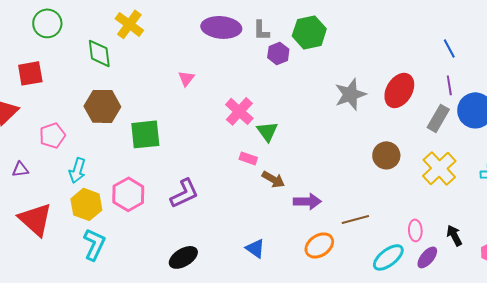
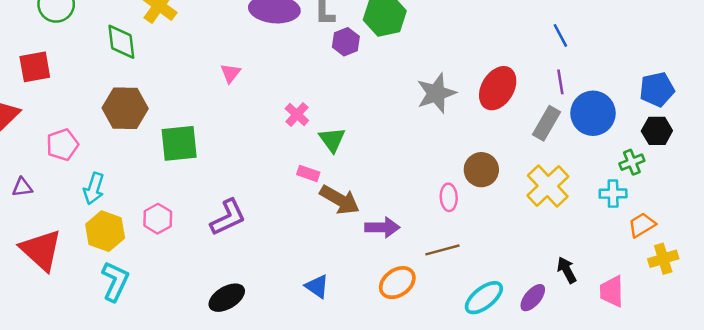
pink cross: (239, 111) -> (297, 115), size x0.7
brown arrow: (273, 179) -> (340, 200), size x1.4
pink hexagon: (128, 194) -> (158, 219), size x0.7
pink ellipse: (415, 230) -> (449, 197), moved

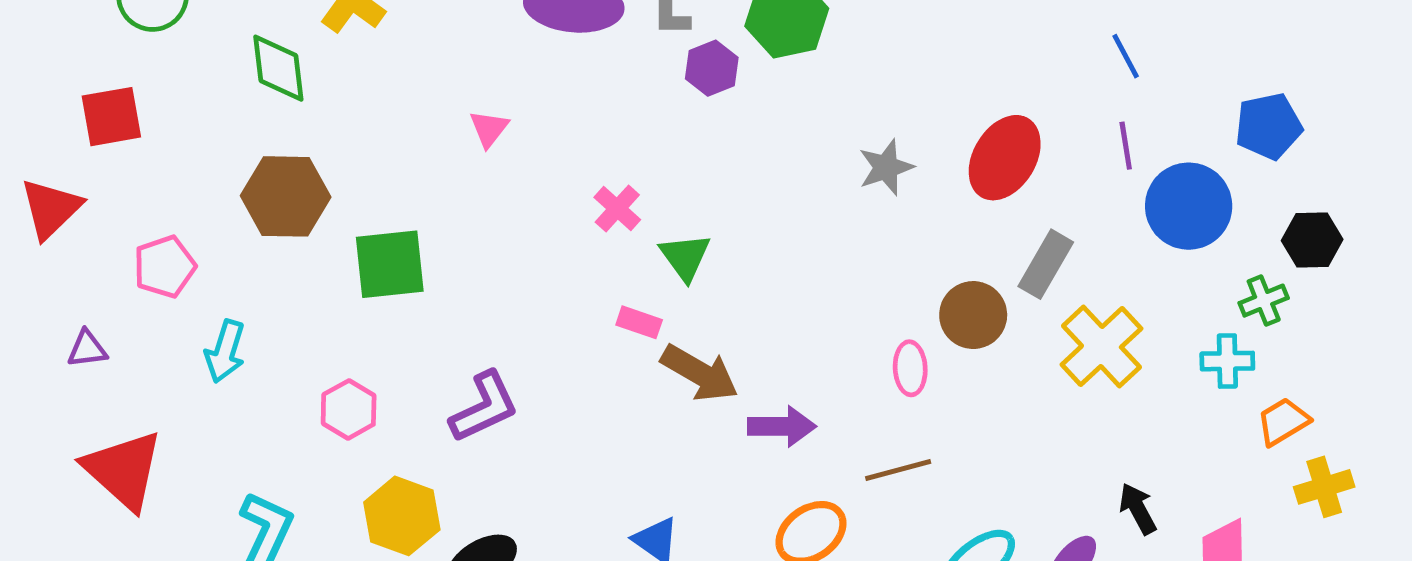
blue pentagon: (657, 89) -> (1268, 126), moved
gray star: (436, 93) -> (886, 167), size x0.7
gray rectangle: (547, 123) -> (1046, 264), moved
yellow hexagon: (105, 231) -> (402, 516), moved

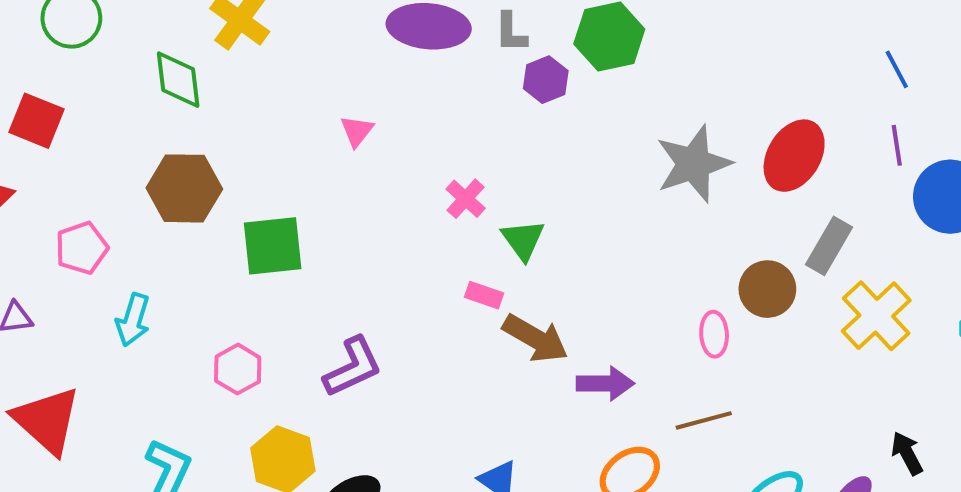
red square: (111, 117) -> (36, 121), turned 32
gray star: (886, 167) -> (693, 164), size x1.6

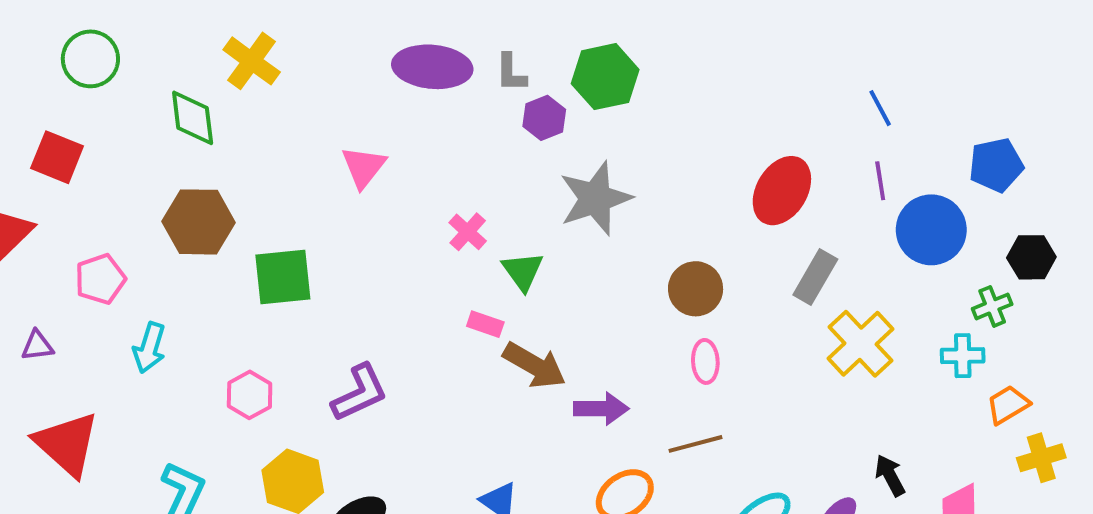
pink triangle: (357, 131) -> (364, 167), size x1.4
gray star: (693, 164) -> (595, 198), moved
brown circle: (767, 289) -> (696, 289), moved

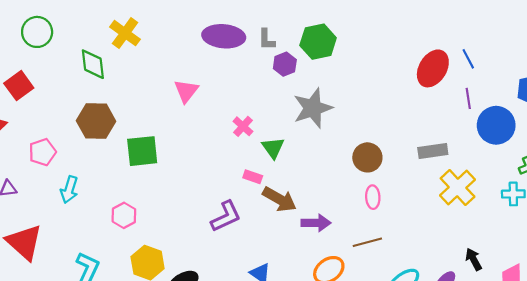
red square: (57, 157) -> (19, 86), turned 32
red ellipse: (782, 191) -> (433, 68), moved
gray rectangle: (815, 277) -> (433, 151), turned 52
purple L-shape: (360, 393) -> (226, 216), moved

